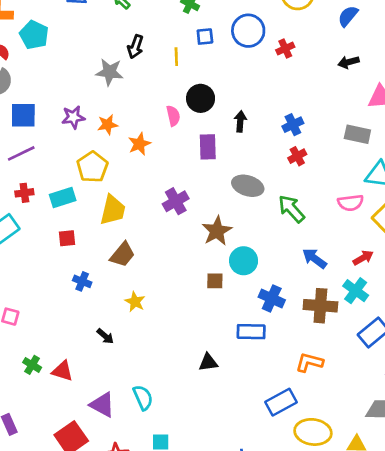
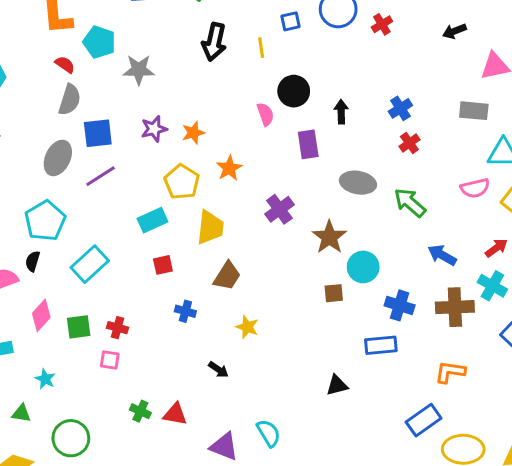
black arrow: (135, 47) -> (214, 42), size x1.4
gray star: (109, 72) -> (139, 70), moved
orange star: (139, 144) -> (229, 168), moved
red cross: (24, 193) -> (117, 328), moved, turned 30

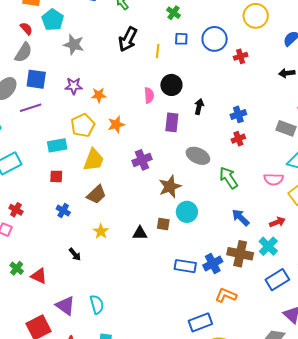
blue cross: (400, 305) -> (213, 263), moved, turned 30
black triangle: (337, 385) -> (140, 233), moved

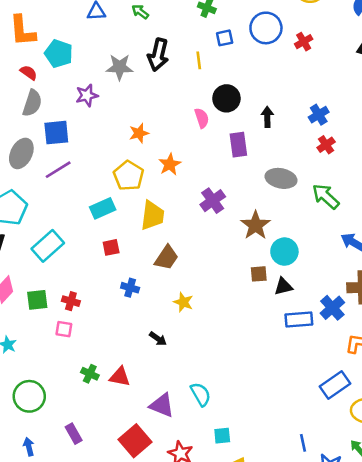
gray star: (74, 45) -> (120, 67), moved
purple star: (74, 86) -> (87, 95), moved
black triangle: (140, 233) -> (283, 286), moved

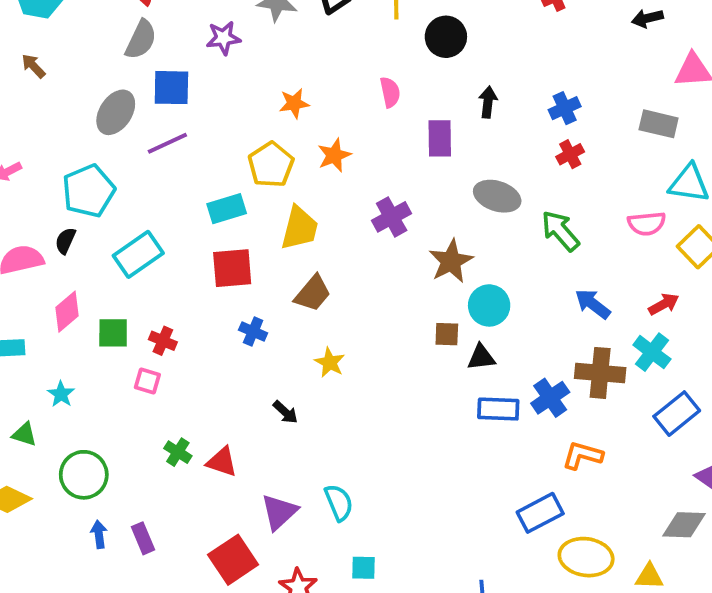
black circle: (226, 98) -> (446, 37), moved
red square: (111, 247) -> (232, 268), size x1.6
purple triangle: (162, 405) -> (279, 512), turned 48
blue arrow: (29, 447) -> (99, 534), moved

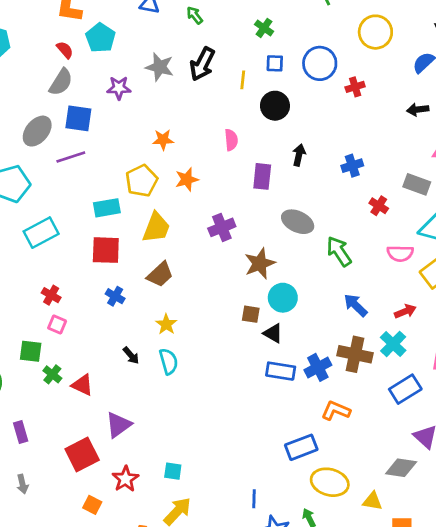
red cross: (570, 154) -> (379, 206), moved, turned -36
green square: (113, 333) -> (31, 351), moved
black triangle: (481, 357) -> (273, 333), turned 30
pink square: (147, 381) -> (57, 325), moved
cyan semicircle: (339, 503) -> (169, 361), moved

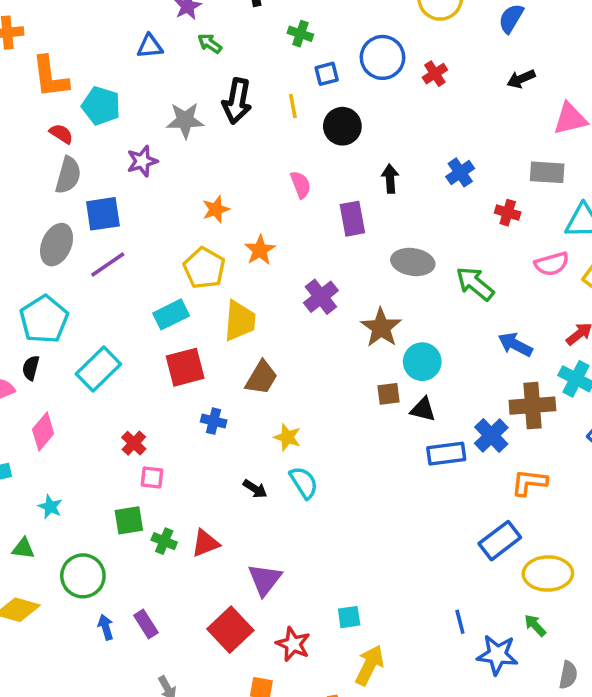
red cross: (51, 295) -> (134, 443), turned 30
red triangle: (82, 385) -> (205, 543), turned -30

